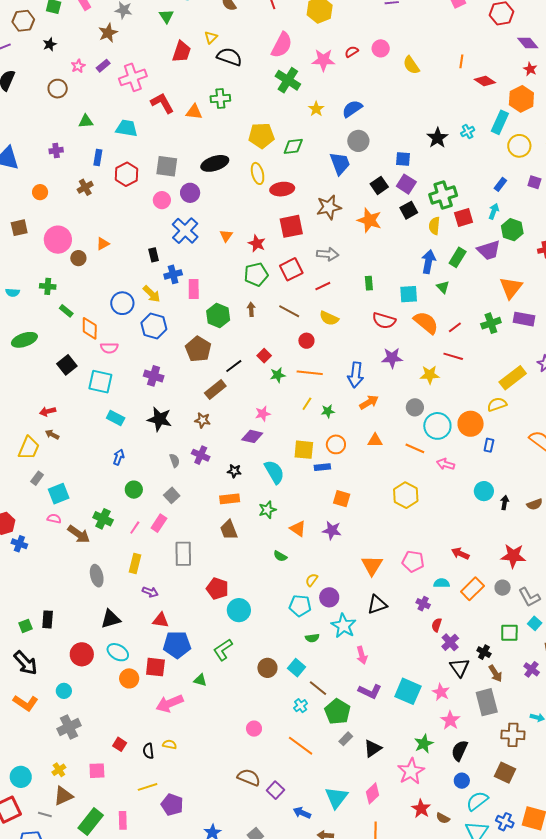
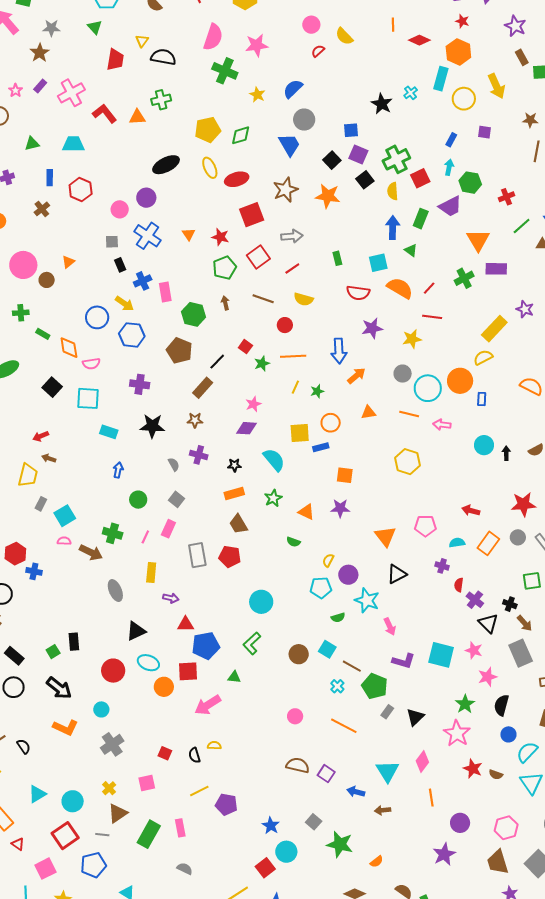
red semicircle: (352, 52) -> (318, 51), moved
gray square: (167, 166) -> (112, 242), moved, size x0.6
red pentagon: (217, 589) -> (230, 557), moved
pink star: (450, 720) -> (487, 677), turned 30

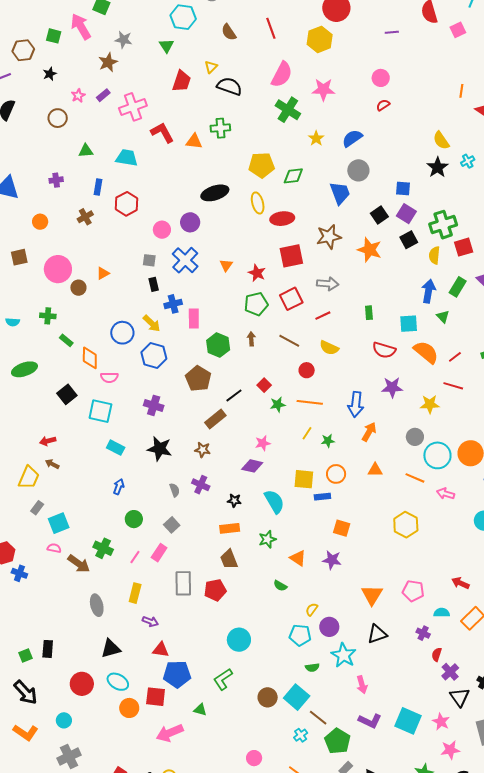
yellow semicircle: (344, 36) -> (441, 140), moved
orange arrow: (356, 376) -> (369, 432), turned -30
red pentagon: (230, 557) -> (215, 590), turned -30
cyan square: (327, 649) -> (297, 697), size x1.4

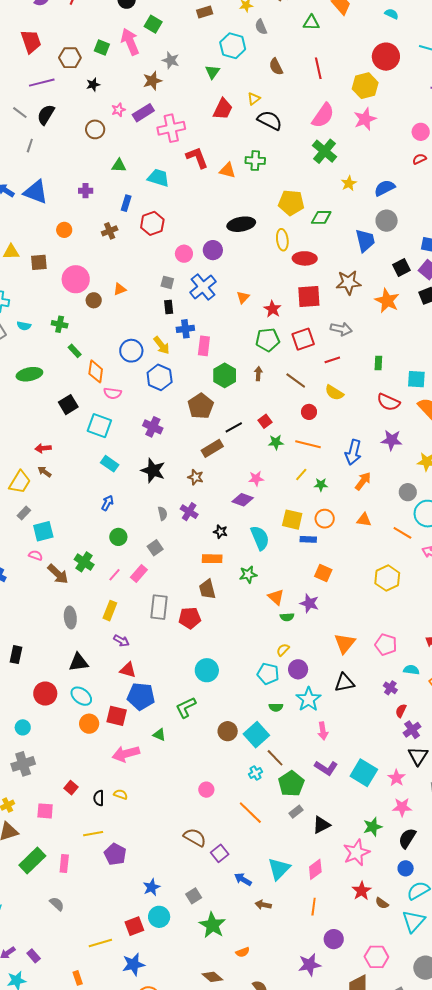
pink star: (323, 90) -> (365, 119), moved, turned -30
purple rectangle: (103, 95) -> (143, 113), size x1.5
green semicircle: (280, 586) -> (287, 617), moved, turned -40

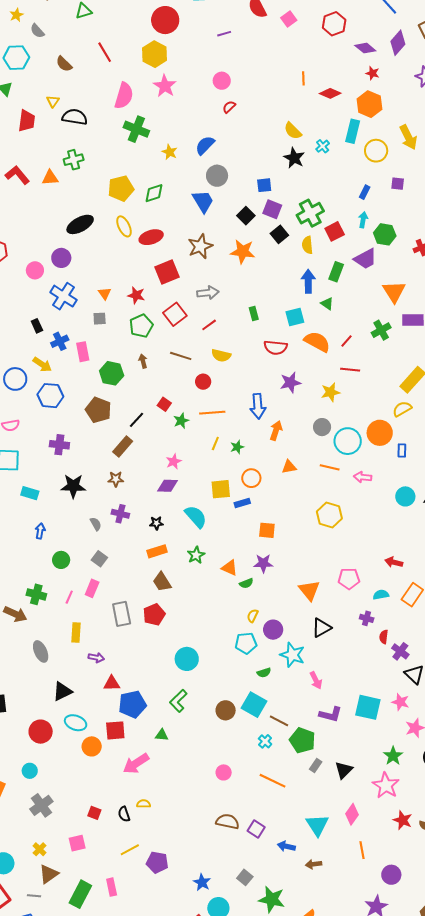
gray square: (167, 282) -> (100, 319), moved

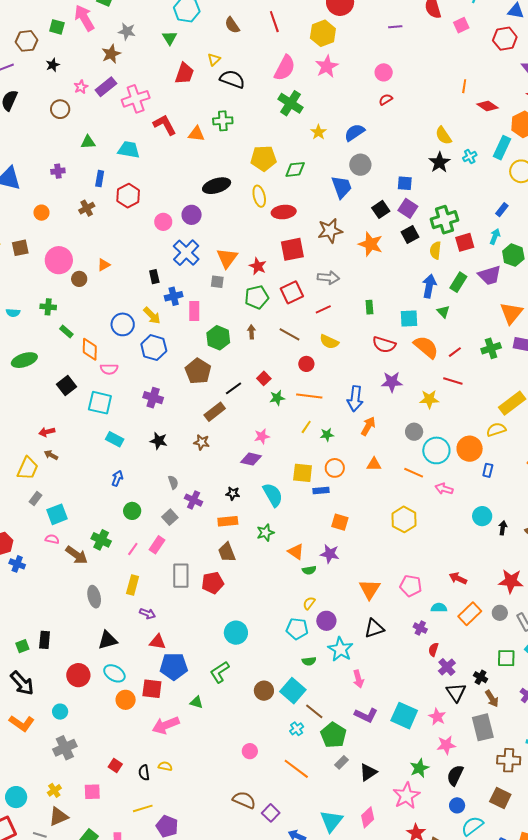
orange triangle: (105, 293) -> (227, 258), size x1.6
black star: (73, 486) -> (159, 441), size x0.7
purple cross: (120, 514) -> (194, 500), moved

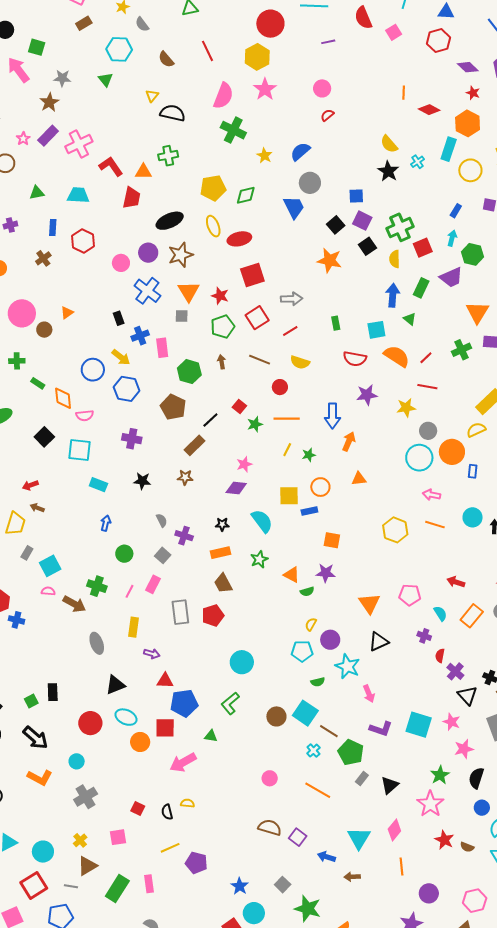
red trapezoid: (184, 73) -> (132, 198), moved
brown star: (330, 231) -> (181, 255), moved
gray circle: (414, 432) -> (428, 431), moved
orange line: (414, 473) -> (435, 525), moved
cyan semicircle: (439, 608) -> (440, 613), turned 63

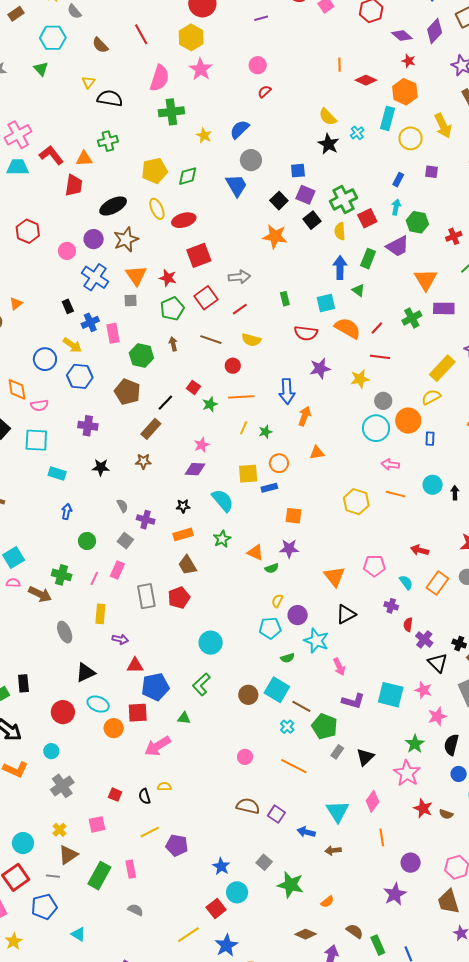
green cross: (233, 130) -> (171, 112), turned -30
cyan trapezoid: (78, 195) -> (18, 167), moved

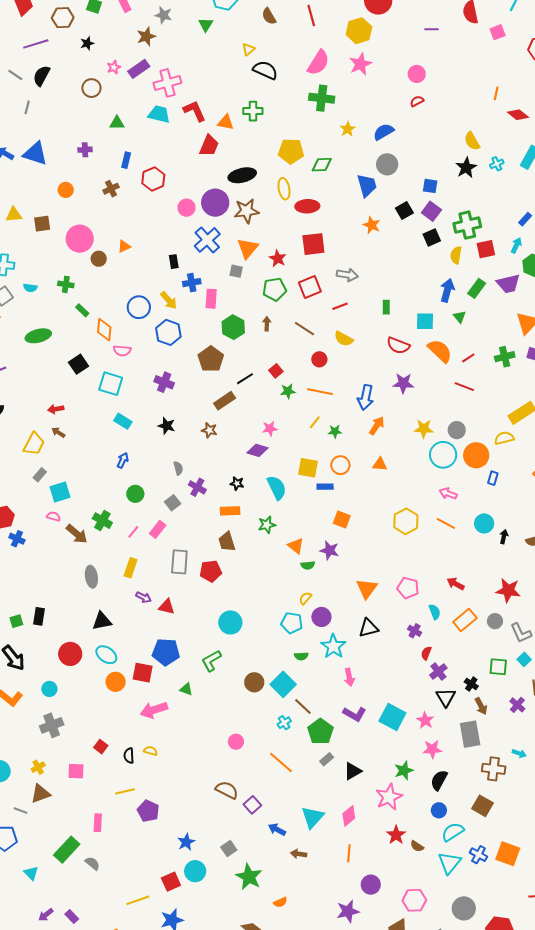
orange star: (275, 236) -> (372, 225), moved, size x0.7
purple circle: (94, 239) -> (215, 203), size x1.4
yellow star: (360, 379) -> (424, 429), moved
red triangle: (135, 665) -> (167, 607), moved
green rectangle: (99, 876) -> (67, 850), moved

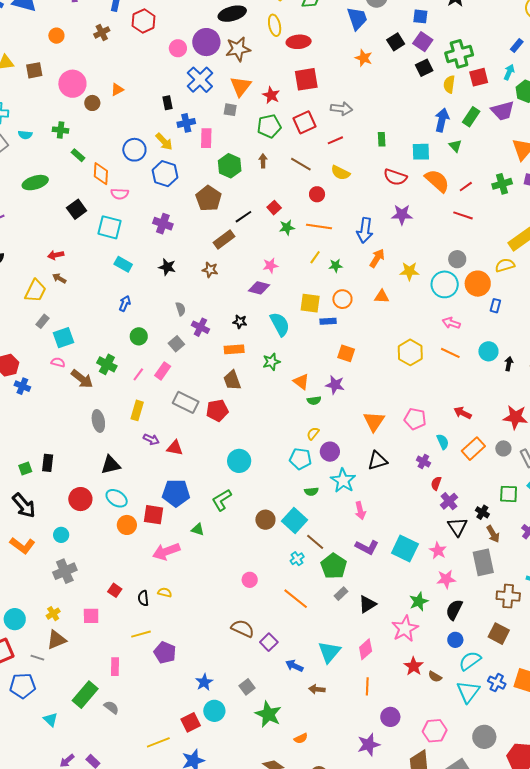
yellow star: (424, 429) -> (409, 271), moved
gray rectangle: (179, 562) -> (186, 402), turned -65

